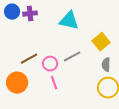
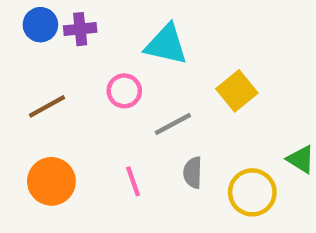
brown line: (29, 59) -> (47, 106), moved
pink circle: (50, 64) -> (124, 91), moved
gray semicircle: (106, 65) -> (193, 173), moved

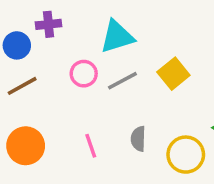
blue circle: (40, 25) -> (17, 45), moved
cyan triangle: (166, 45) -> (117, 37), turned -30
gray line: (173, 124) -> (122, 81), moved

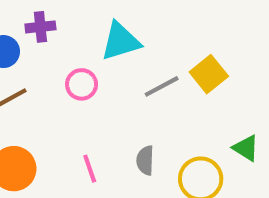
yellow square: (173, 74) -> (209, 74), moved
gray line: (122, 81) -> (162, 86), moved

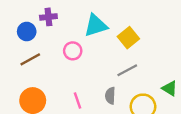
yellow square: (209, 74) -> (128, 38), moved
gray line: (162, 86) -> (127, 70), moved

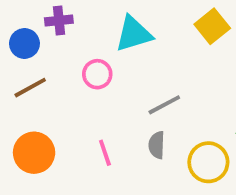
yellow square: (128, 38) -> (212, 26), moved
gray line: (127, 70) -> (164, 105), moved

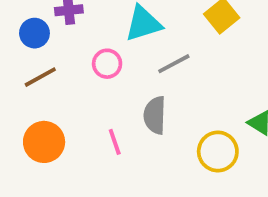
gray line: (164, 105) -> (174, 64), moved
gray semicircle: (157, 145) -> (155, 115), moved, size x1.4

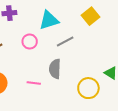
pink line: (115, 142) -> (34, 83), turned -64

